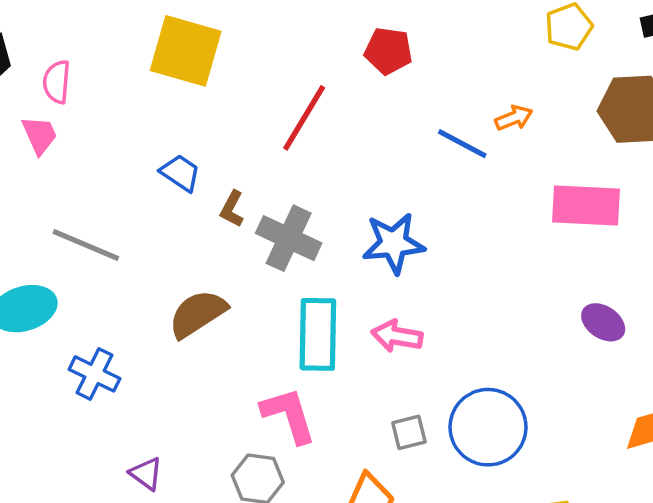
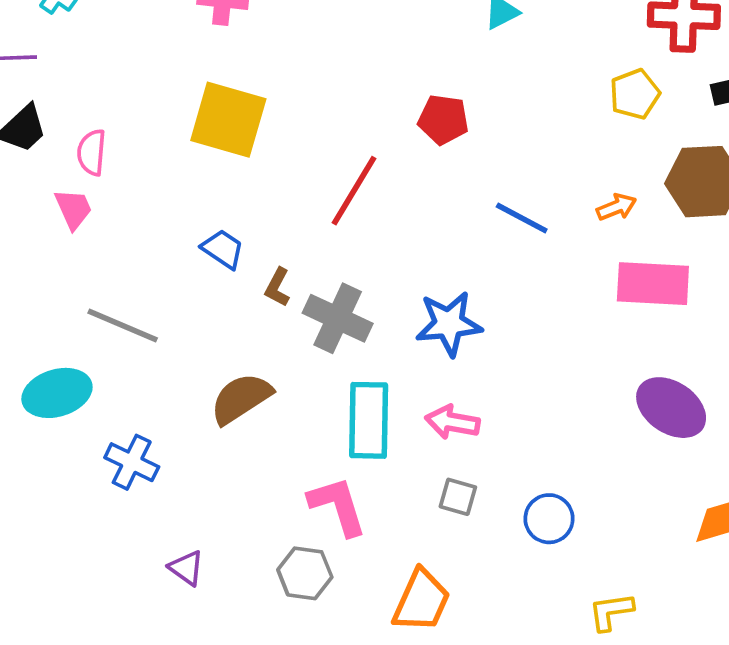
orange arrow: (514, 118) -> (616, 207), moved
purple ellipse: (603, 322) -> (671, 408), size x1.5
blue circle: (488, 427) -> (549, 519), size x0.6
gray square: (409, 432) -> (458, 497), moved, turned 30

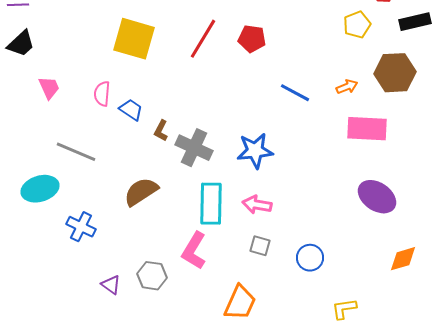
pink semicircle: (92, 152) -> (102, 94), moved
red line: (354, 191) -> (203, 39), moved
pink L-shape: (338, 506) -> (194, 251), turned -132
gray hexagon: (305, 573) -> (152, 276), moved

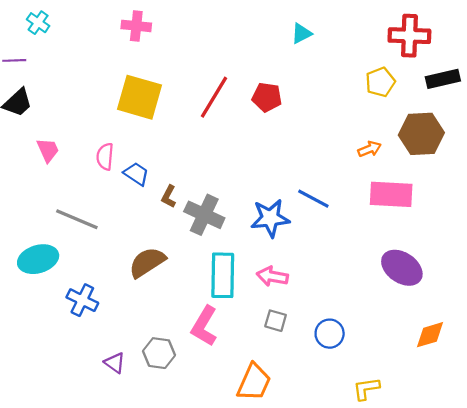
blue line: (295, 93) -> (313, 199), moved

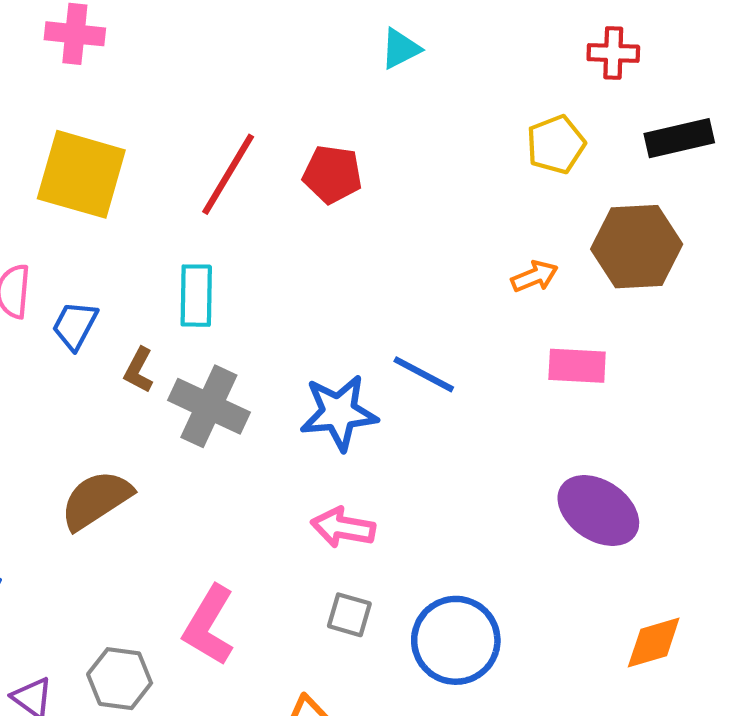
red cross: (409, 36) -> (613, 53), size x0.6
blue trapezoid: (136, 174) -> (75, 325), turned -96
pink rectangle: (391, 194) -> (577, 366), size x0.7
cyan rectangle: (223, 275) -> (196, 296), moved, size x0.7
blue circle: (330, 334) -> (456, 640), size x1.5

